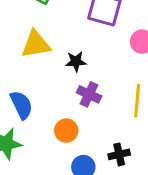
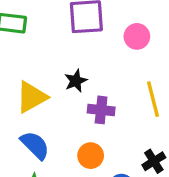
yellow triangle: (36, 44) -> (32, 97), moved

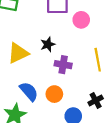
pink circle: (137, 36) -> (81, 20), moved
blue semicircle: (35, 145) -> (29, 91), moved

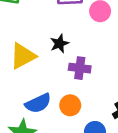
blue semicircle: (29, 91) -> (38, 103), turned 108

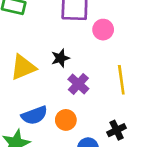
purple cross: (80, 68) -> (78, 84), turned 30

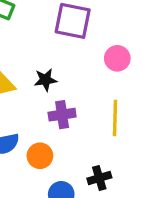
pink circle: (103, 30) -> (117, 58), moved
purple cross: (78, 84) -> (62, 115), turned 30

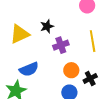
orange circle: (40, 156) -> (71, 70), moved

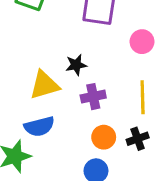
yellow triangle: (20, 34) -> (44, 85), moved
black cross: (90, 78) -> (138, 139), moved

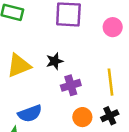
pink circle: (142, 42) -> (113, 27), moved
yellow triangle: (44, 85) -> (19, 66), moved

